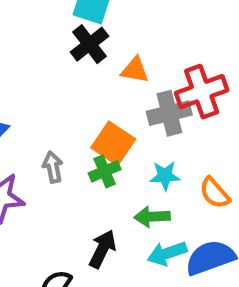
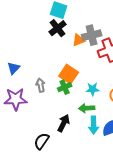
orange triangle: (135, 70) -> (79, 40), turned -32
gray cross: (169, 113) -> (92, 35), moved
cyan arrow: (167, 253) -> (94, 125), turned -72

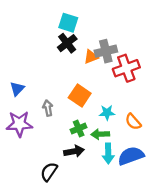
green cross: (65, 87) -> (79, 129), moved
black arrow: (64, 123) -> (74, 151), turned 54

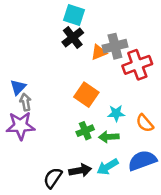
gray arrow: (48, 108) -> (25, 102), moved
black arrow: (74, 151) -> (80, 170), moved
cyan arrow: (108, 154) -> (108, 167), moved, turned 60

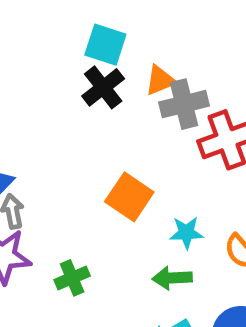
orange triangle: (99, 52) -> (160, 80), moved
green cross: (85, 131) -> (72, 278), moved

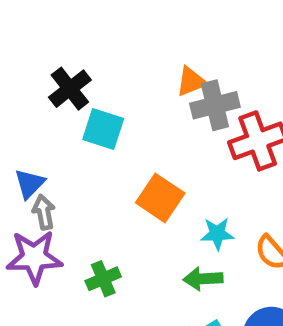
cyan square: (105, 45) -> (103, 129), moved
black cross: (103, 87) -> (70, 89), moved

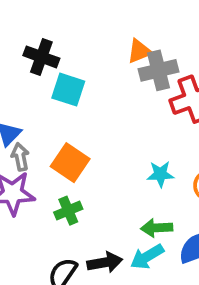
black cross: (70, 89) -> (41, 57), turned -32
orange square: (160, 198) -> (70, 163), moved
green arrow: (203, 279) -> (157, 228), moved

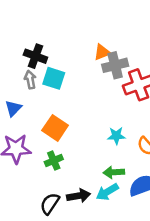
gray arrow: (20, 157) -> (30, 80), moved

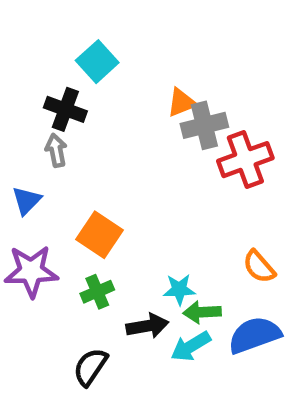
cyan square: (54, 78) -> (97, 62), moved, turned 30
cyan star: (116, 136) -> (179, 289), moved
black arrow: (79, 196) -> (147, 326), moved

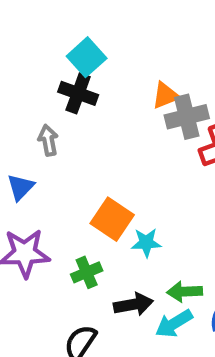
black cross: (65, 109) -> (78, 93), moved
orange square: (100, 235) -> (112, 219), moved
cyan star: (179, 289) -> (146, 243), moved

